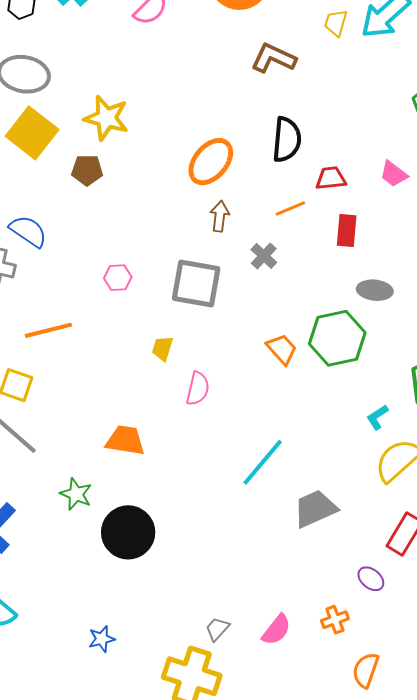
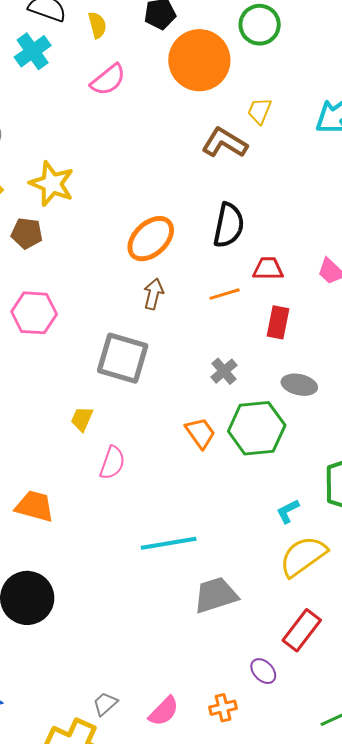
yellow trapezoid: (336, 23) -> (259, 111), moved
gray cross: (264, 256) -> (224, 371), moved
pink hexagon: (118, 278) -> (34, 313), moved, size x1.6
cyan line: (263, 462) -> (169, 543), turned 34

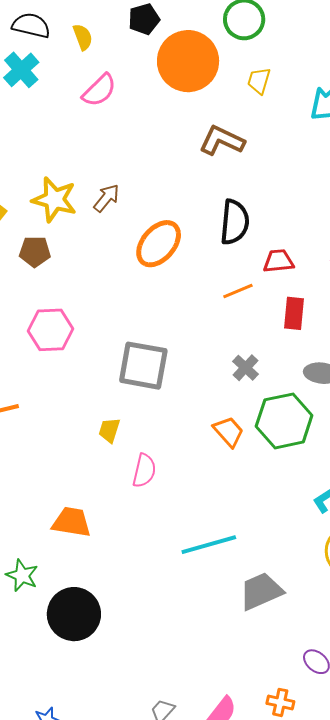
yellow trapezoid: (259, 111) -> (259, 81), moved
brown arrow: (153, 294) -> (106, 198), moved, turned 32
orange cross: (223, 708) -> (280, 702), turned 32

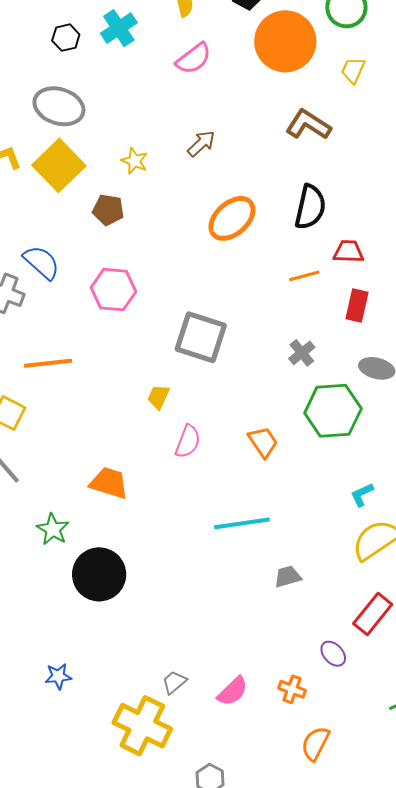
brown arrow: (106, 198) -> (201, 144), moved
yellow star: (54, 200) -> (135, 161), size x0.6
orange trapezoid: (229, 432) -> (263, 442), moved
gray trapezoid: (261, 591) -> (288, 577), size x0.6

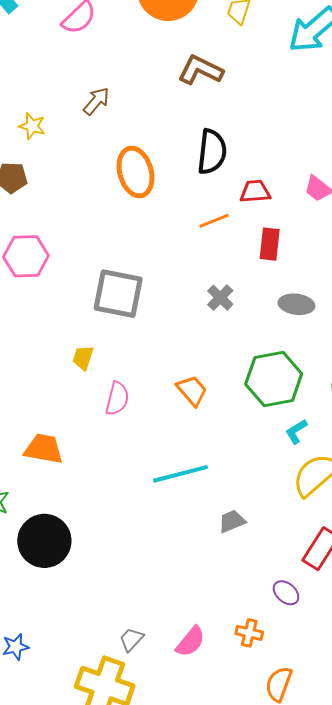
orange ellipse: (232, 218) -> (136, 172), turned -57
green hexagon: (333, 411) -> (274, 379), moved

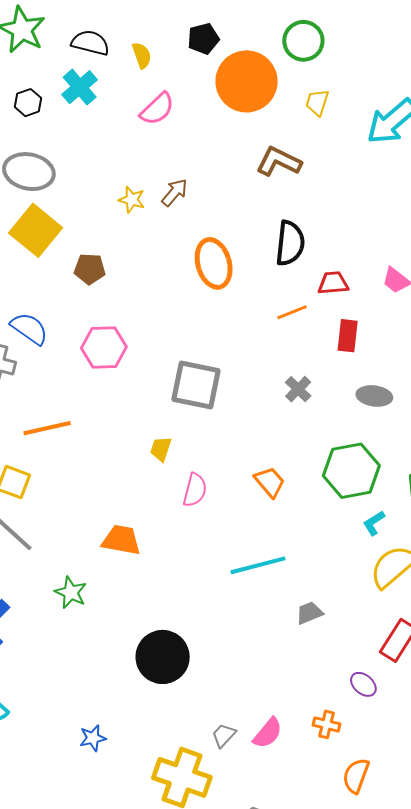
yellow star: (32, 126) -> (132, 200), moved
black circle: (44, 541) -> (163, 657), moved
gray trapezoid: (131, 639) -> (224, 735), moved

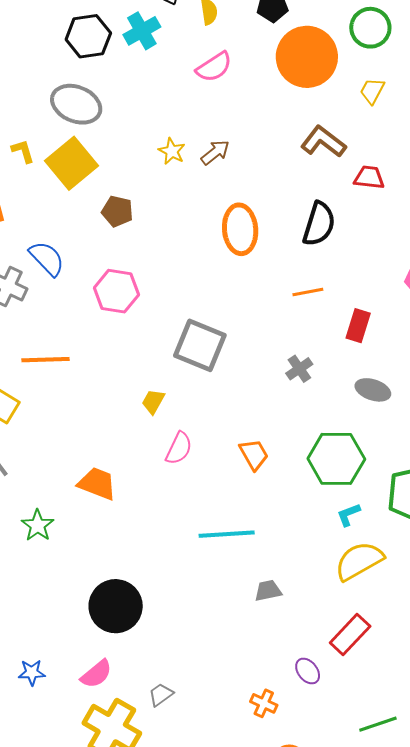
black hexagon: (28, 103) -> (88, 36), size x1.6
red trapezoid: (333, 283) -> (369, 177), moved
pink semicircle: (268, 733) -> (96, 674), moved

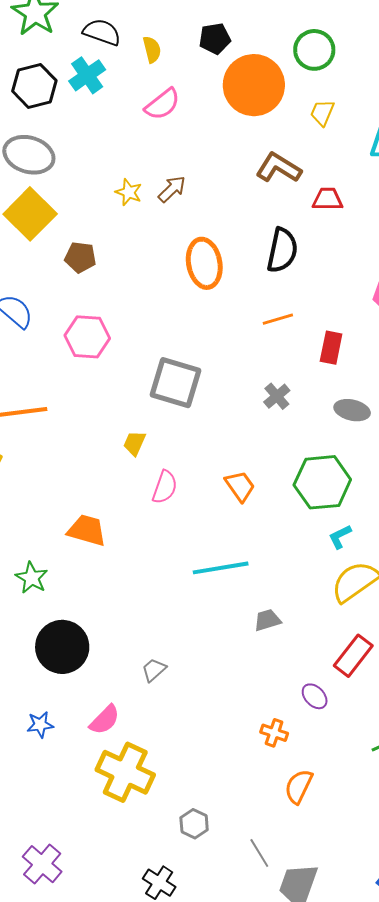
black circle: (116, 606) -> (62, 647), moved
gray trapezoid: (161, 695) -> (154, 670), moved

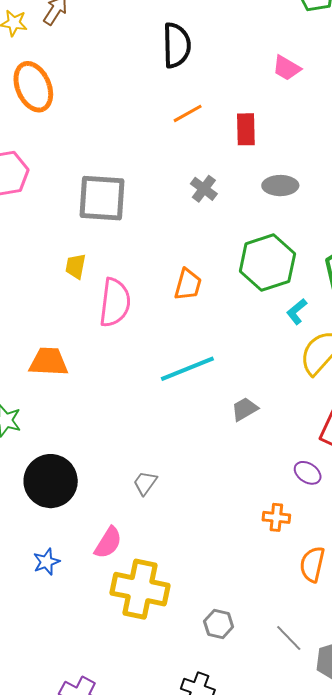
orange ellipse: (204, 263) -> (33, 87), moved
orange trapezoid: (240, 486) -> (188, 285), turned 64
pink semicircle: (165, 487) -> (115, 302), size x1.4

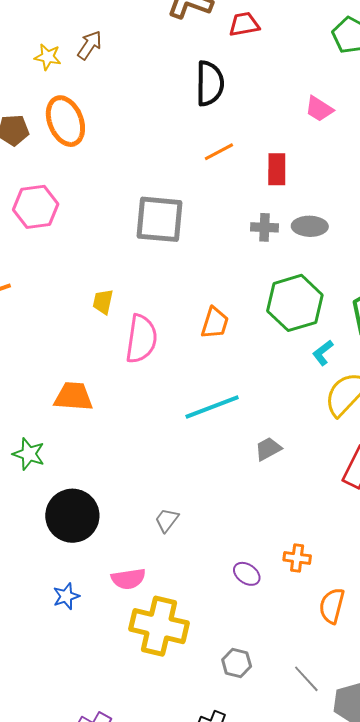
gray cross: (204, 189) -> (264, 227), moved, turned -36
gray square: (102, 198) -> (159, 219), moved
purple ellipse: (308, 473) -> (247, 574), moved
pink semicircle: (108, 543) -> (128, 579), turned 48

